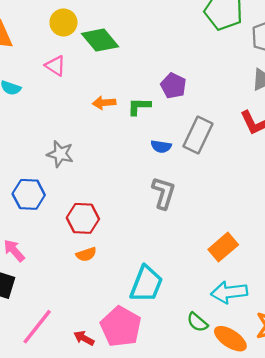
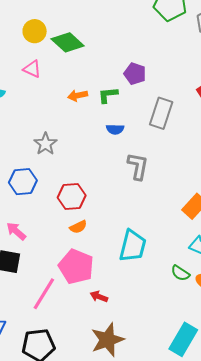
blue semicircle: (161, 146) -> (115, 129), moved
gray star: (60, 154) -> (45, 144), turned 30
pink pentagon: (121, 327) -> (76, 267), moved
red arrow: (84, 338) -> (99, 297), moved

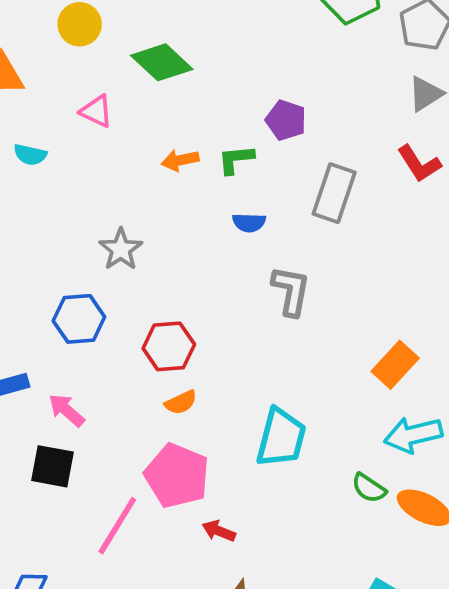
yellow circle: (35, 31) -> (80, 24), moved

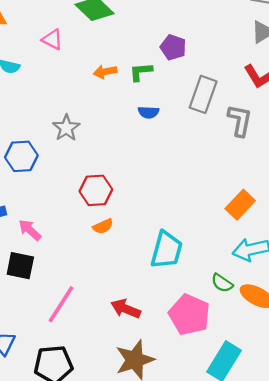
gray L-shape: (291, 291) -> (240, 120), moved
blue hexagon: (79, 319) -> (21, 156), moved
pink pentagon: (177, 476) -> (189, 315), moved
red arrow: (219, 531) -> (126, 309), size x1.4

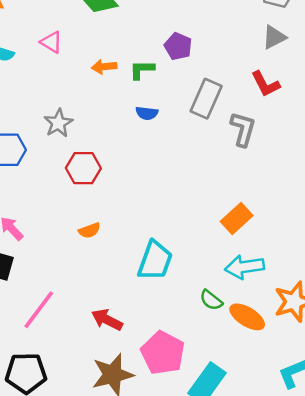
pink triangle: (52, 40) -> (51, 42), moved
red hexagon: (96, 190) -> (83, 168), moved
pink pentagon: (189, 315) -> (163, 353), moved

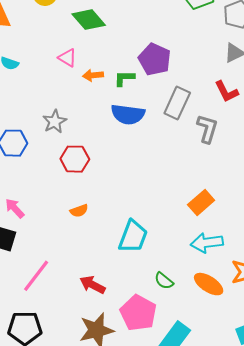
pink triangle: (51, 42) -> (67, 58), moved
purple pentagon: (178, 46) -> (155, 59), size x1.4
blue semicircle: (147, 113) -> (128, 114), size x1.8
green semicircle: (211, 300) -> (164, 281), moved

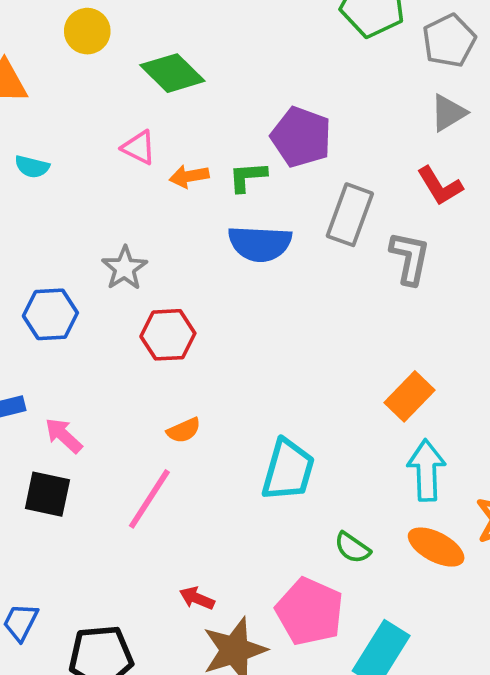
cyan arrow: (207, 243) -> (427, 470), turned 100
pink line: (36, 276) -> (149, 499), moved
red arrow: (93, 285) -> (197, 598), moved, size x0.7

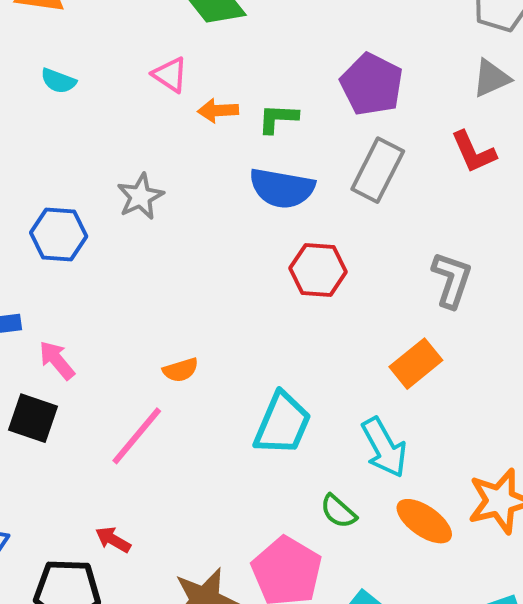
purple pentagon: (301, 137) -> (372, 84), moved
gray L-shape: (410, 258) -> (452, 280), moved
red hexagon: (168, 335) -> (318, 270), moved
cyan arrow: (427, 470) -> (384, 447), moved, turned 146
red arrow: (197, 598) -> (113, 540), moved

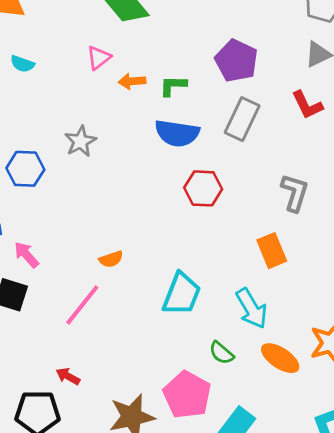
pink triangle: (170, 75) -> (99, 58), turned 50
orange rectangle: (416, 364) -> (272, 251), turned -72

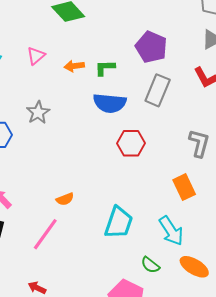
pink triangle: (99, 58) -> (36, 56), moved

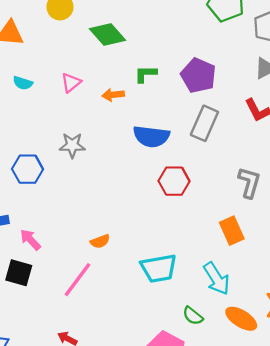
green L-shape: (105, 68) -> (146, 74), moved
gray star: (38, 113) -> (72, 145), turned 30
cyan trapezoid: (119, 223) -> (159, 268), turned 60

